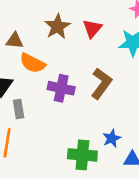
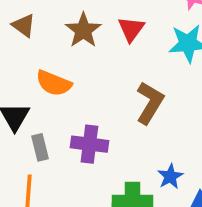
brown triangle: (15, 41) -> (24, 25), moved, turned 36
purple cross: (61, 88) -> (89, 144), moved

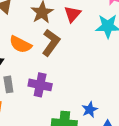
brown L-shape: (150, 103) -> (51, 43), moved

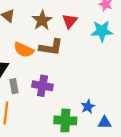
brown L-shape: (51, 43) -> (51, 47), turned 65

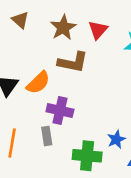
orange semicircle: (24, 50) -> (38, 83), moved, turned -72
gray rectangle: (14, 86) -> (47, 136), moved

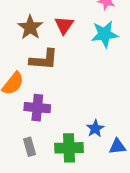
gray rectangle: (47, 136) -> (30, 147), moved

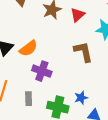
brown L-shape: (44, 60) -> (83, 52), moved, turned -120

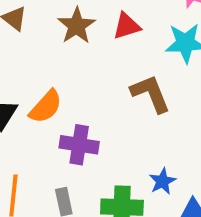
red triangle: (78, 15) -> (127, 26), turned 35

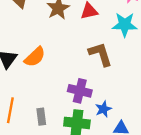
purple cross: (79, 145) -> (80, 91), moved

